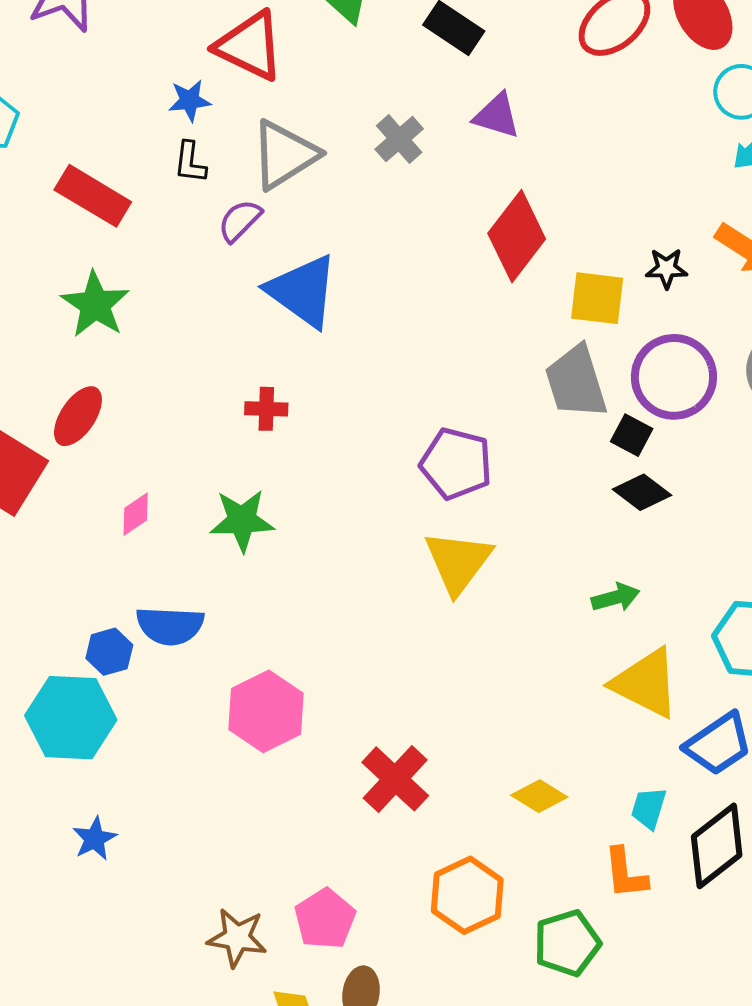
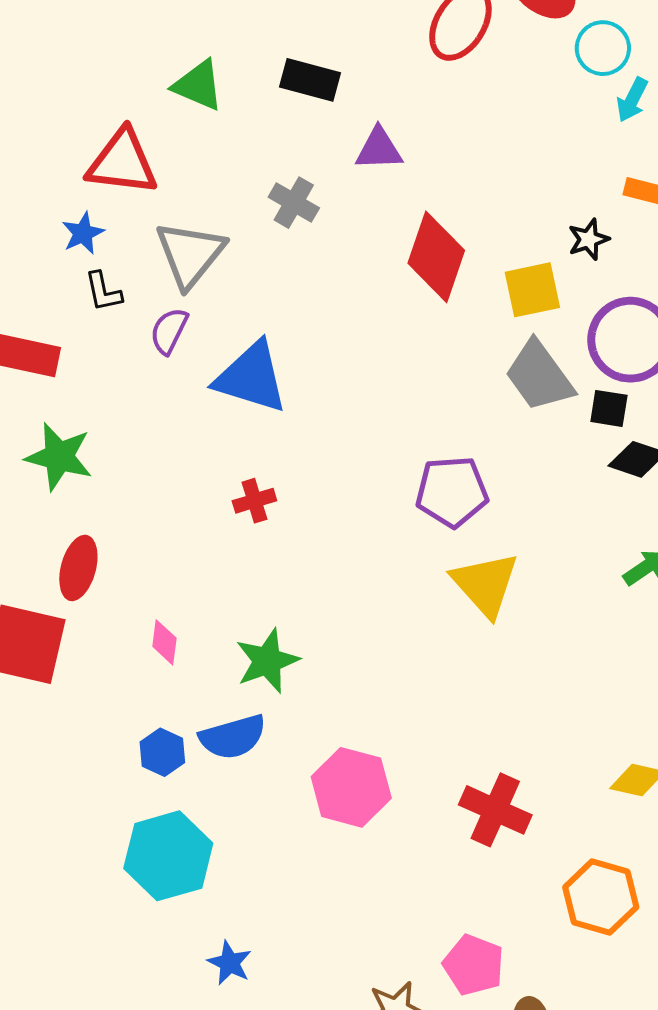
pink diamond: (136, 514) -> (164, 642), turned -30
green star: (242, 520) -> (267, 661), moved
blue hexagon: (109, 652) -> (162, 752), moved

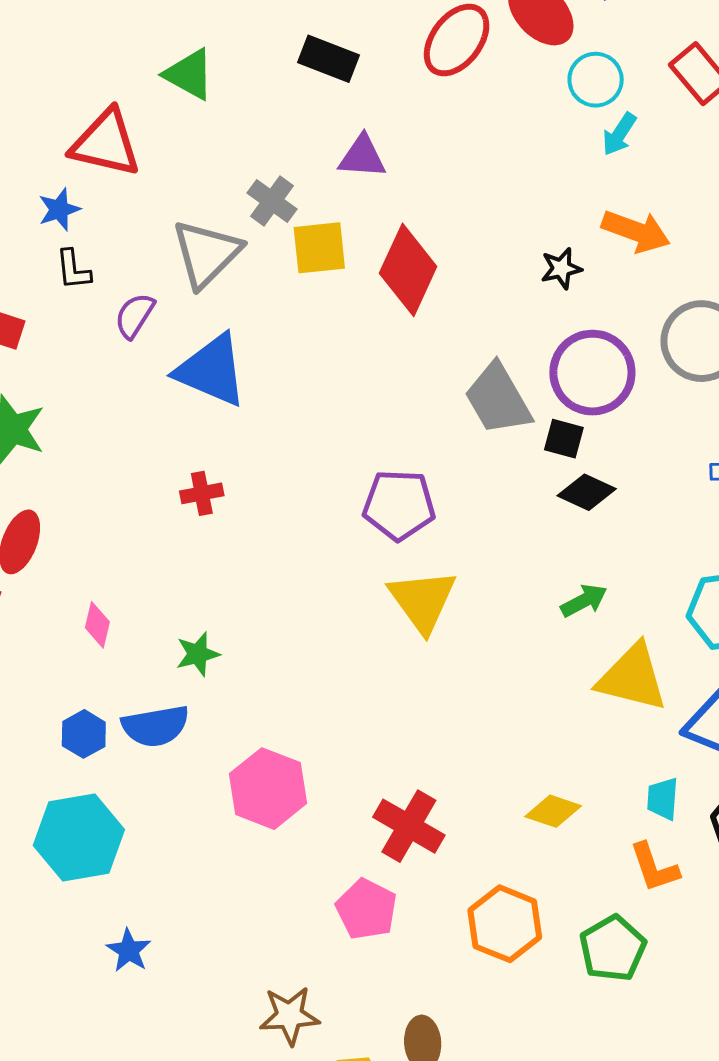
black rectangle: (310, 80) -> (329, 59), moved
gray triangle: (190, 254) -> (206, 254), moved
yellow square: (532, 290) -> (319, 248), moved
green star: (267, 661) -> (198, 654), size x0.7
pink pentagon: (474, 965) -> (366, 909), moved

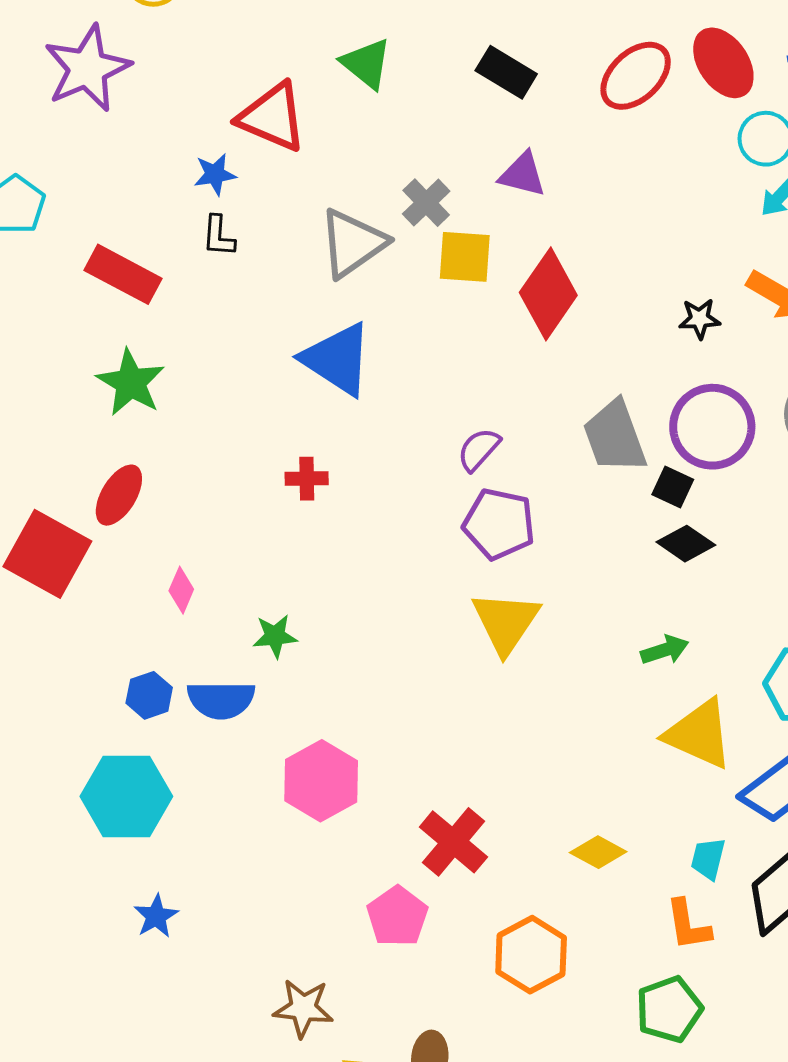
purple semicircle: (135, 316) -> (479, 449), moved
green pentagon: (613, 949) -> (669, 1009), moved

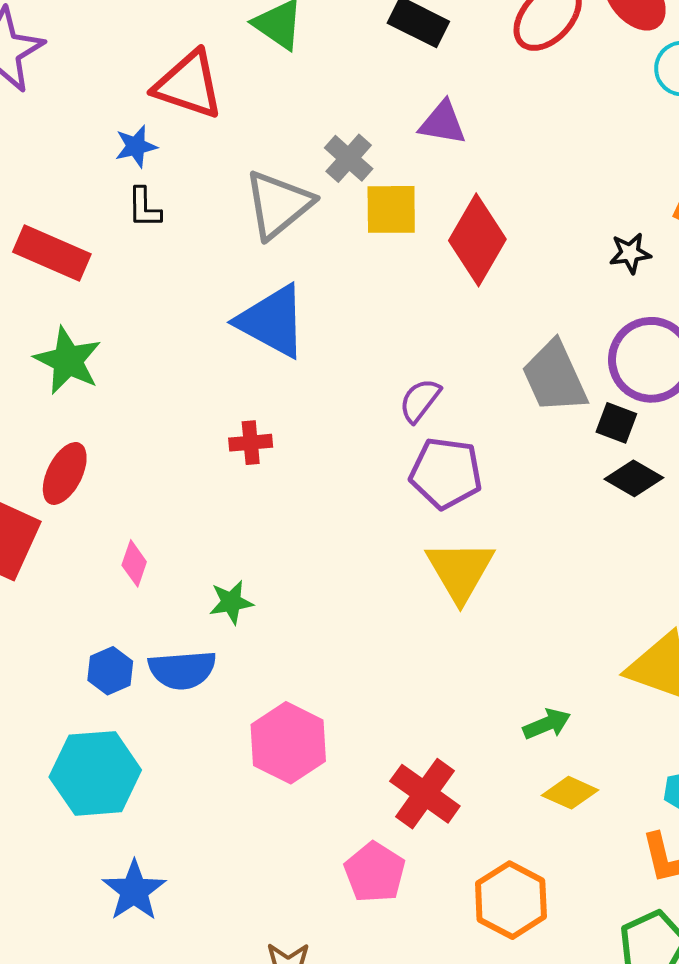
green arrow: (665, 650) -> (547, 724), moved
blue star: (156, 916) -> (134, 891), size x1.4

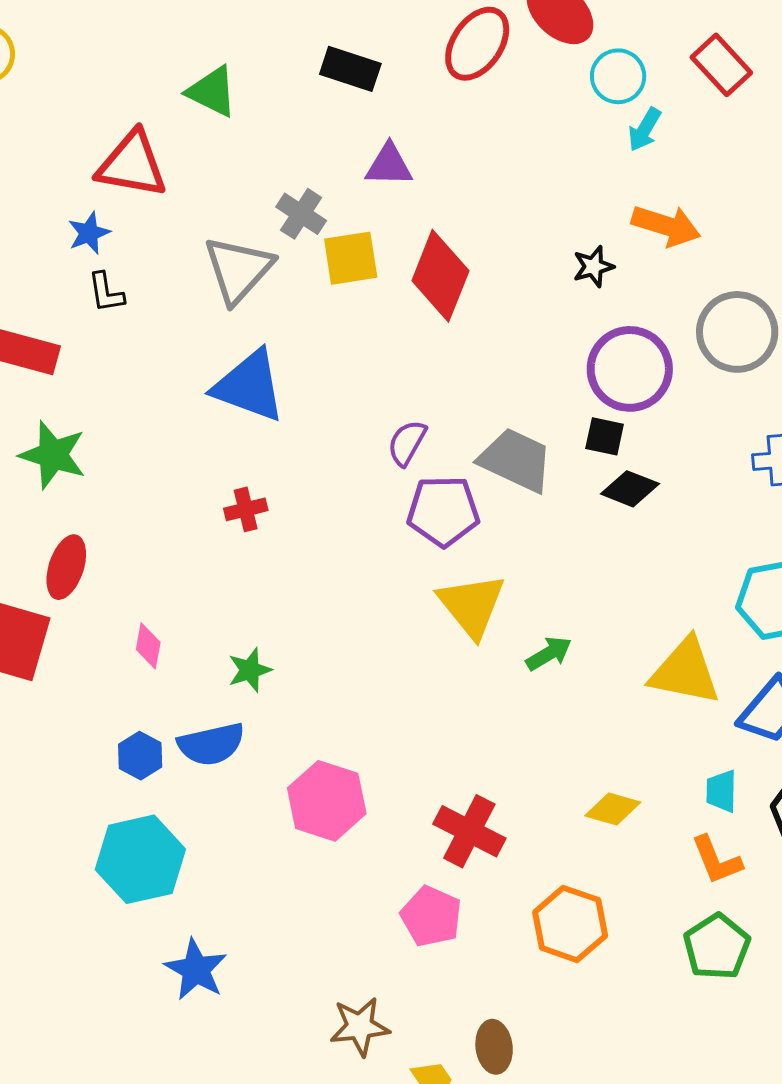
gray trapezoid: (555, 377) -> (516, 460), moved, turned 148
green arrow: (547, 724) -> (549, 654), moved

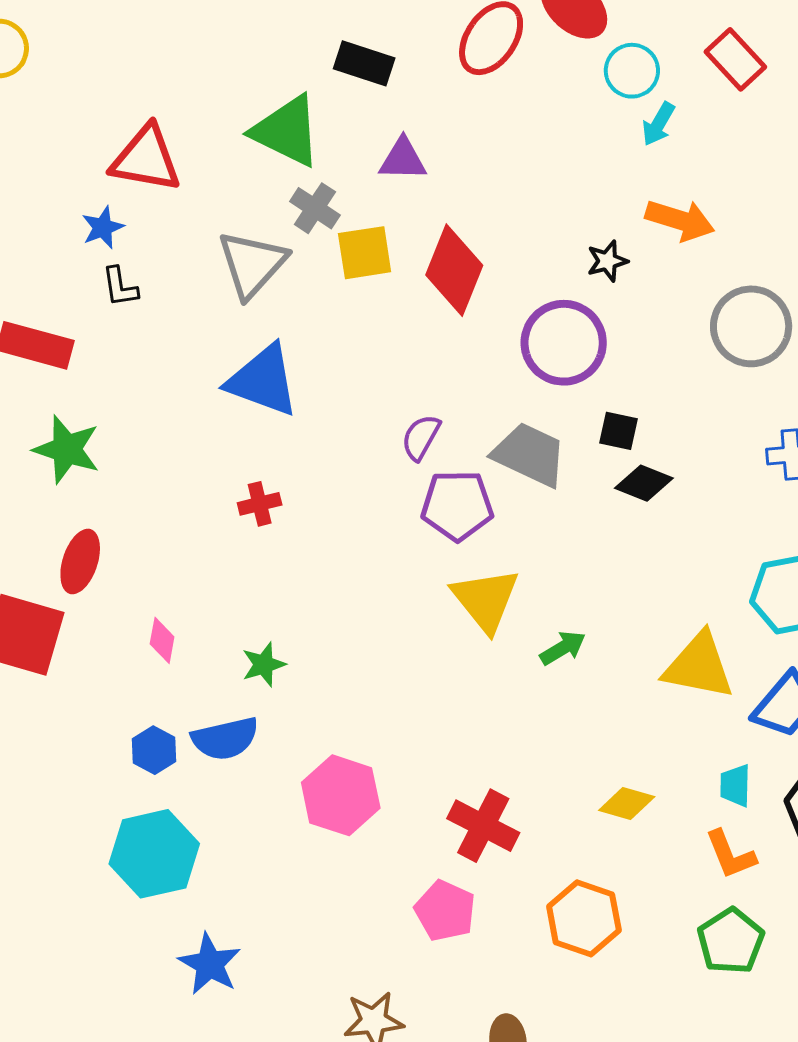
green triangle: (212, 91) -> (287, 131), moved, size x1.4
purple circle: (630, 369) -> (564, 343), moved

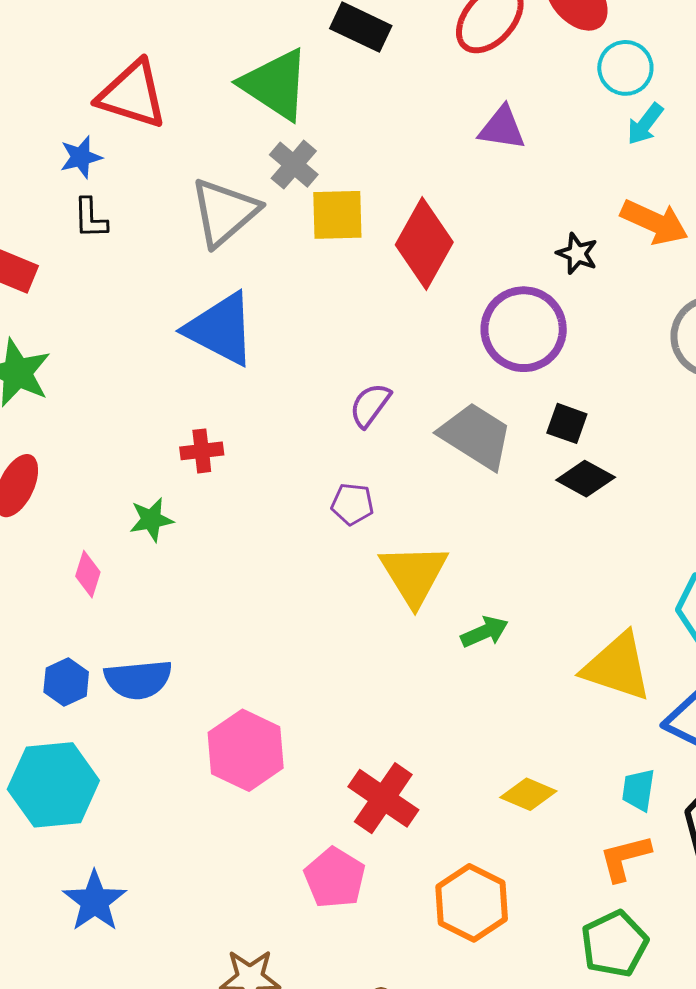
purple triangle: (403, 159) -> (502, 128), moved
black star: (607, 261) -> (577, 254), turned 30
purple pentagon: (457, 505) -> (352, 504), moved, size x0.6
green star: (264, 664) -> (151, 520), moved
orange L-shape: (730, 855) -> (625, 858), turned 90

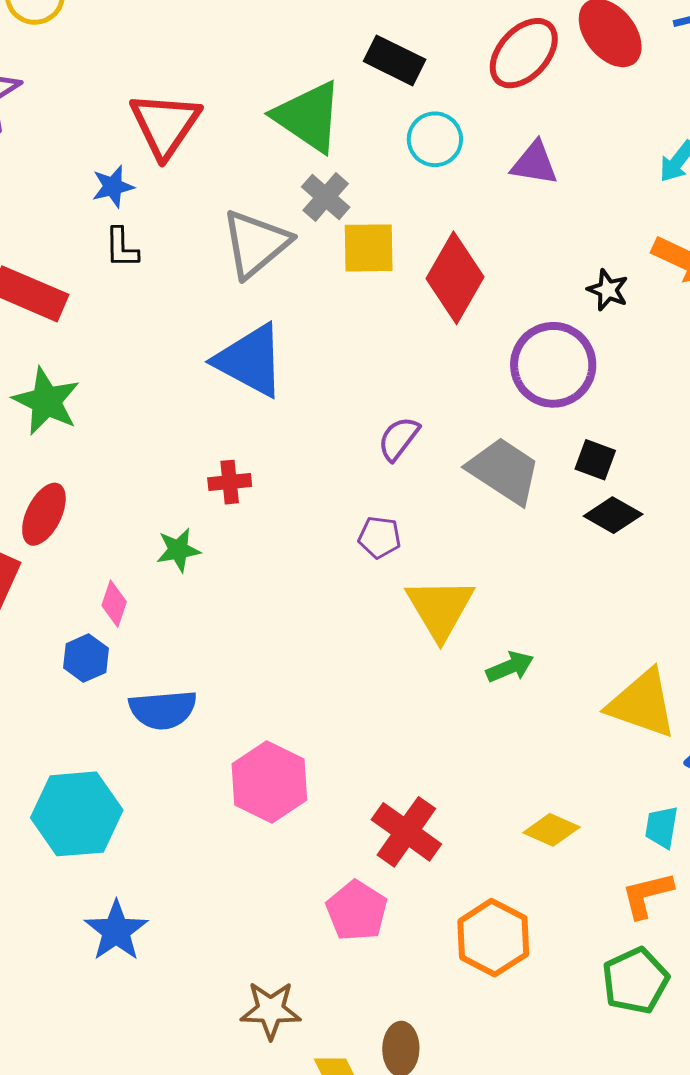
cyan circle: (625, 68) -> (435, 139), moved
red triangle: (132, 94) -> (165, 125), turned 46
blue hexagon: (66, 682) -> (86, 658), moved

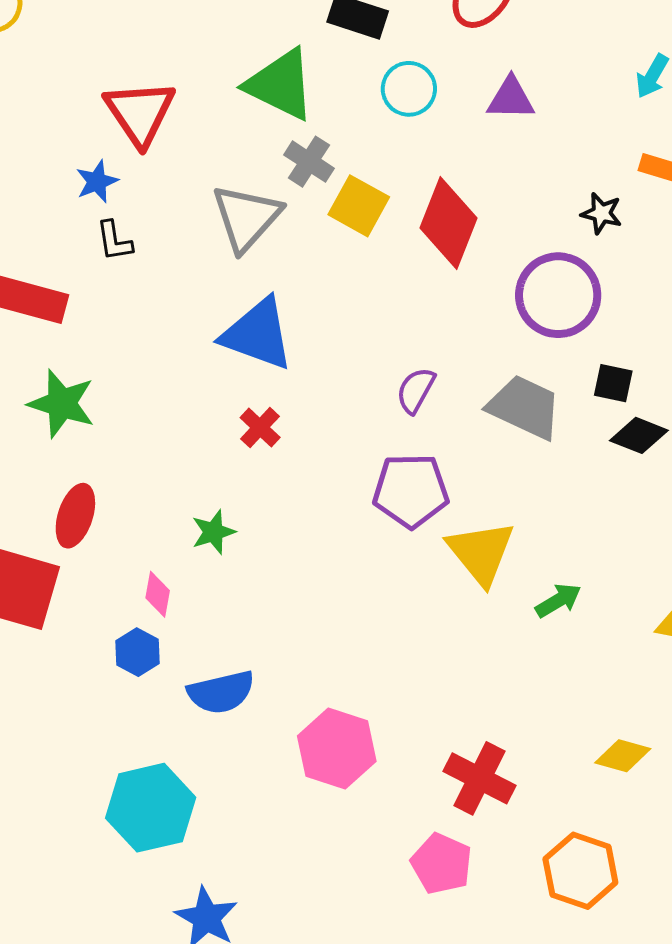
yellow square: (369, 248) -> (359, 206), turned 38
red cross: (230, 482) -> (260, 428), moved, turned -33
purple pentagon: (380, 537) -> (411, 491), size x1.8

